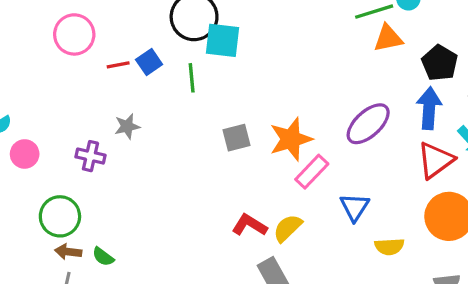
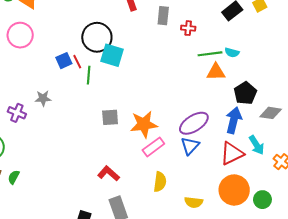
red line: (118, 65) -> (77, 62), moved, turned 64
blue triangle: (355, 207) -> (190, 146), moved
yellow semicircle: (288, 228) -> (160, 182), moved, turned 132
green semicircle: (103, 257) -> (14, 177), turned 72

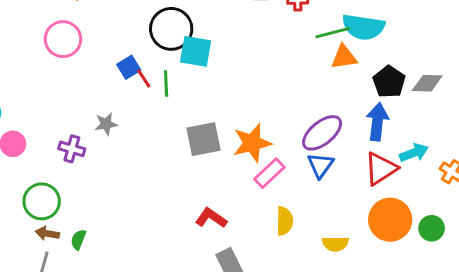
cyan semicircle: (232, 53) -> (363, 27), size x2.0
red line: (77, 62) -> (144, 78), moved
gray diamond: (271, 113) -> (427, 83), moved
gray square: (110, 117) -> (203, 139), size x1.4
cyan arrow: (257, 145) -> (414, 153), turned -72

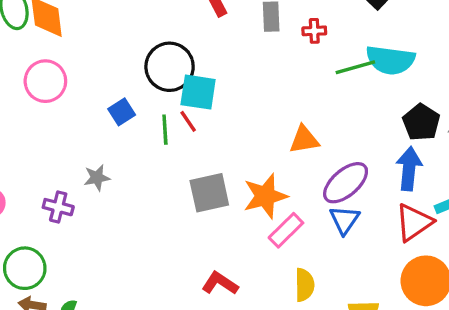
orange triangle: (344, 57) -> (304, 140), moved
red line: (144, 78) -> (188, 121), moved

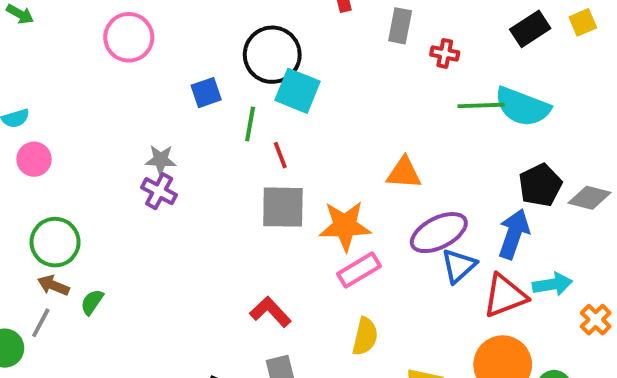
red line: (188, 121) -> (280, 155), moved
purple cross: (58, 207) -> (159, 191), moved
blue triangle: (344, 220) -> (459, 266), moved

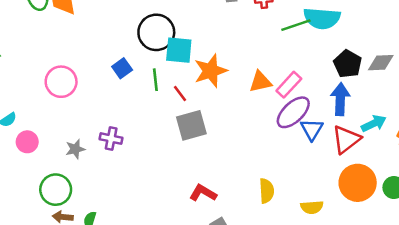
pink circle: (129, 37) -> (61, 82), moved
gray star: (161, 160) -> (75, 149), moved
orange star: (345, 226) -> (211, 71), moved
pink rectangle: (359, 270) -> (289, 85), moved

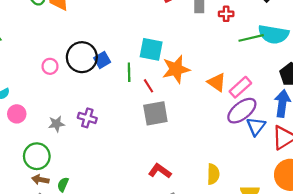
black circle: (156, 32) -> (82, 57), moved
pink circle: (61, 82) -> (50, 66), size x0.6
orange triangle: (260, 82) -> (217, 82), turned 42

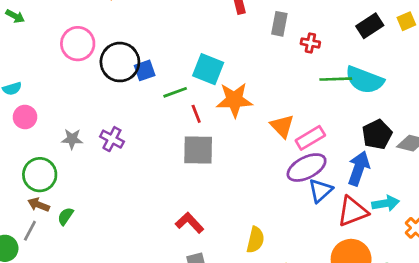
pink circle: (50, 66) -> (78, 44), moved, size x1.6
green line: (129, 72) -> (175, 92), turned 60

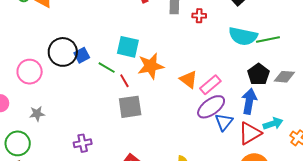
pink circle: (78, 44) -> (30, 72), moved
green line: (336, 79) -> (268, 39), moved
green line: (175, 92) -> (107, 68), turned 60
purple cross: (112, 139) -> (83, 143), moved, turned -30

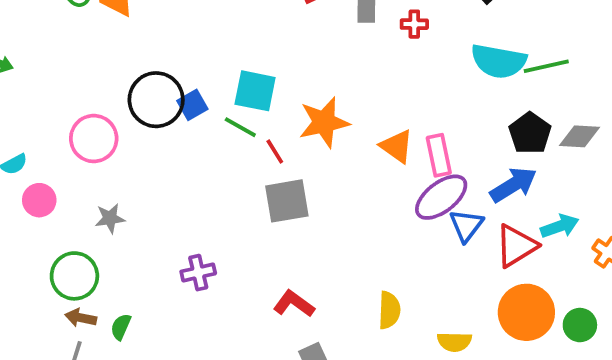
cyan square: (128, 47) -> (255, 91), moved
pink rectangle: (210, 85) -> (439, 155), turned -60
blue arrow: (249, 101) -> (513, 185), turned 50

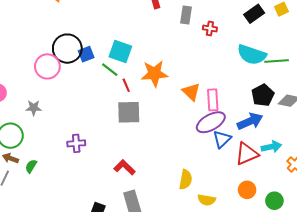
pink circle: (94, 139) -> (47, 66), moved
yellow semicircle: (389, 310) -> (186, 180), moved
orange circle: (526, 312) -> (247, 190), size x0.6

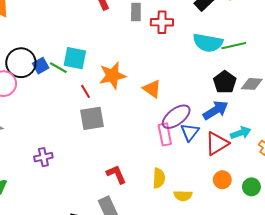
red cross: (210, 28) -> (162, 22), size x1.5
green line: (110, 70) -> (58, 68), moved
pink rectangle: (213, 100) -> (165, 134), moved
red L-shape: (125, 167) -> (116, 174), moved, turned 30

